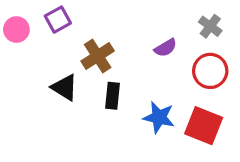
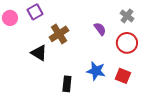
purple semicircle: (166, 48) -> (100, 29), turned -96
black rectangle: (113, 96) -> (67, 84), moved
red square: (204, 126) -> (123, 76), size x0.7

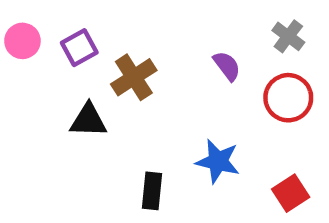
purple square: (35, 12) -> (79, 48), moved
black triangle: (39, 53) -> (88, 120), turned -30
red square: (123, 76) -> (291, 193), moved, turned 35

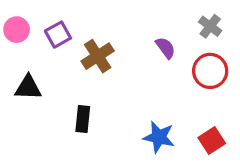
black triangle: (88, 120) -> (28, 87), moved
blue star: (218, 161) -> (159, 137), moved
black rectangle: (152, 191) -> (83, 119), moved

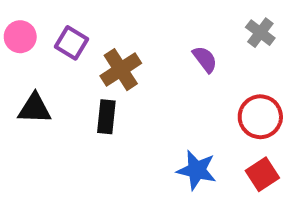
purple square: (58, 35) -> (72, 43), turned -30
red circle: (210, 71) -> (260, 117), moved
black rectangle: (83, 119) -> (106, 117), moved

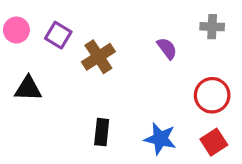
gray cross: (260, 33) -> (212, 27), turned -35
black rectangle: (106, 117) -> (102, 132), moved

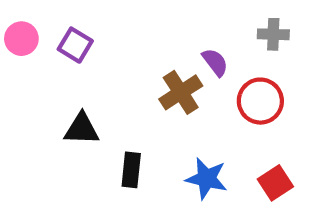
brown cross: (98, 57) -> (181, 92), moved
black triangle: (28, 89) -> (82, 129), moved
red circle: (212, 95) -> (260, 101), moved

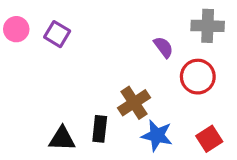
gray cross: (273, 34) -> (208, 26), size x1.4
brown cross: (181, 92) -> (134, 103), moved
black triangle: (82, 129) -> (62, 139), moved

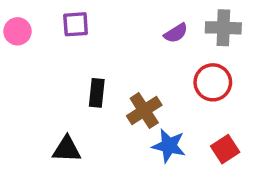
purple square: (57, 34) -> (76, 24), moved, turned -35
purple semicircle: (163, 47) -> (176, 33), moved, turned 95
black rectangle: (100, 129) -> (97, 93), moved

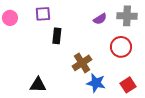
black rectangle: (97, 93) -> (57, 36), moved

